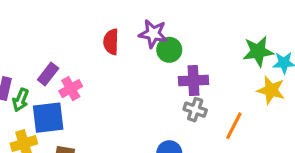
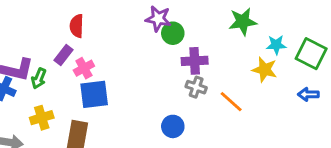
red semicircle: (111, 42) -> (77, 26), moved
green star: (258, 51) -> (243, 22), moved
blue square: (48, 118) -> (94, 94), moved
orange line: (234, 126) -> (231, 102), turned -75

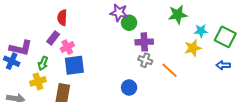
yellow star: (265, 70) -> (193, 48), turned -30
green arrow: (39, 78) -> (43, 63), moved

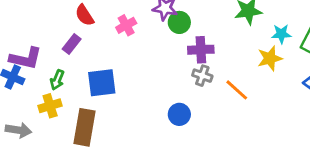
red semicircle: (62, 18) -> (85, 15), turned -35
pink cross: (67, 47) -> (126, 25), moved

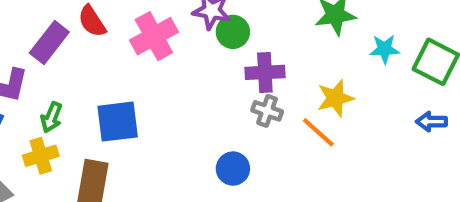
pink cross: (126, 25) -> (154, 36), size x1.5
purple rectangle: (72, 44) -> (49, 43), moved, size x1.4
yellow star: (270, 58) -> (335, 98), moved

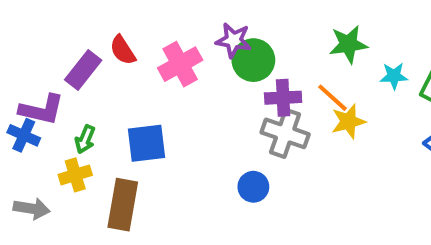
green circle: (233, 32) -> (253, 60), size x1.4
gray cross: (267, 111) -> (285, 133), size x1.6
orange line: (318, 132) -> (333, 98), moved

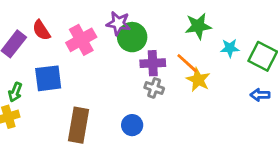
yellow star: (348, 121) -> (198, 80), turned -30
gray cross: (285, 133) -> (154, 88), size x0.6
blue square: (146, 143) -> (48, 78), moved
brown rectangle: (123, 205) -> (78, 125), moved

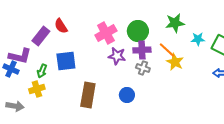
purple star: (118, 23) -> (117, 56), moved
green circle: (132, 37) -> (138, 31), moved
pink cross: (81, 40) -> (106, 33), moved

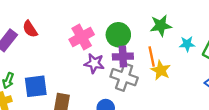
orange line: (167, 50) -> (152, 57), turned 36
blue square: (66, 61) -> (36, 86), moved
gray cross: (143, 68) -> (124, 77), size x1.6

